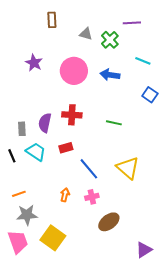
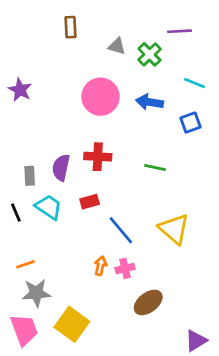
purple star: (34, 63) -> (20, 90), moved
blue square: (150, 95) -> (190, 123), moved, turned 35
orange arrow: (65, 195) -> (100, 266), moved

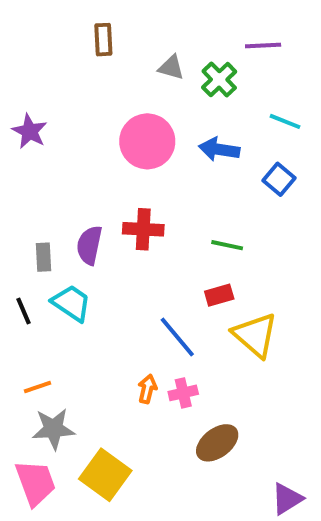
blue square: (190, 123) -> (279, 179), turned -30
red rectangle: (90, 202) -> (219, 295), moved

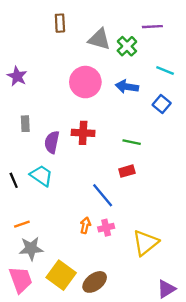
gray triangle: (171, 67) -> (99, 39), size x1.5
gray rectangle: (43, 257) -> (25, 124), moved
yellow triangle: (255, 335) -> (145, 243), moved, turned 40
brown ellipse: (217, 443) -> (95, 282), moved

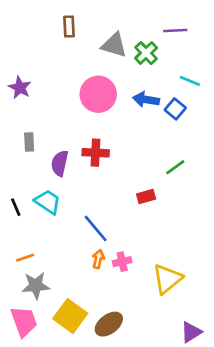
blue square: (162, 104) -> (175, 109), moved
green line: (132, 142) -> (175, 167), moved, turned -48
blue line: (103, 195) -> (96, 228), moved

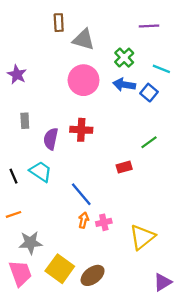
gray triangle: (114, 45) -> (84, 40), moved
green cross: (146, 53) -> (124, 58), moved
orange line: (25, 258) -> (14, 214), moved

